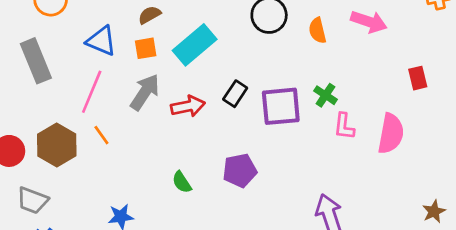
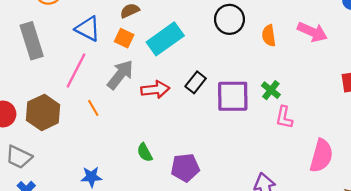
orange square: (146, 48) -> (124, 38), turned 30
pink semicircle: (391, 134) -> (321, 156), moved
orange line: (101, 135) -> (93, 108), moved
purple pentagon: (240, 170) -> (185, 168), moved

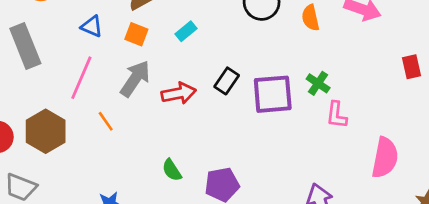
blue triangle: (88, 29) -> (92, 26), size x0.7
cyan rectangle: (165, 39) -> (186, 31), size x0.5

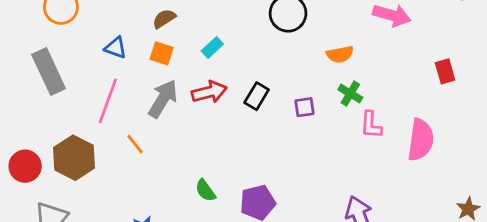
orange semicircle: (310, 18) -> (340, 54), moved, turned -85
red arrow: (179, 93) -> (209, 92), moved
purple square: (273, 94) -> (305, 107), size x0.5
pink semicircle: (385, 158) -> (421, 140), moved

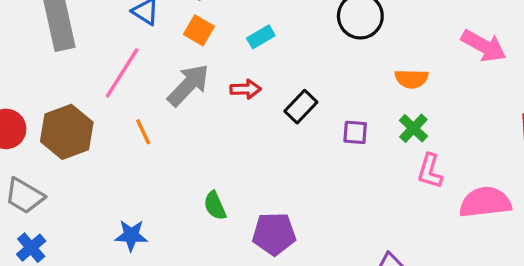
red arrow: (209, 92) -> (245, 89), size x0.7
pink semicircle: (421, 140) -> (485, 202), turned -117

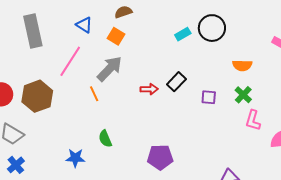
cyan rectangle: (261, 37) -> (183, 34), moved
red arrow: (245, 89) -> (149, 89), moved
orange line: (143, 132) -> (94, 94), moved
green semicircle: (215, 206) -> (105, 139), moved

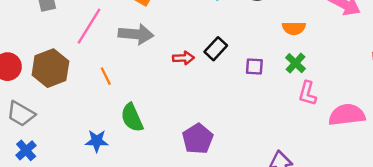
gray arrow: (110, 69) -> (136, 34), turned 52
orange line: (94, 94) -> (106, 76), moved
green semicircle: (105, 139) -> (132, 118), size x1.4
purple pentagon: (160, 157) -> (198, 139), turned -30

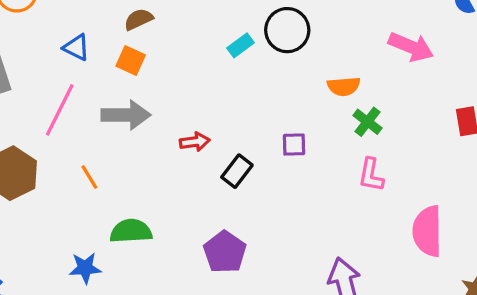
black rectangle: (216, 49) -> (237, 171), moved
green cross: (296, 63) -> (368, 122), moved
pink semicircle: (347, 115) -> (427, 231), moved, turned -78
green semicircle: (132, 118) -> (131, 231), turned 116

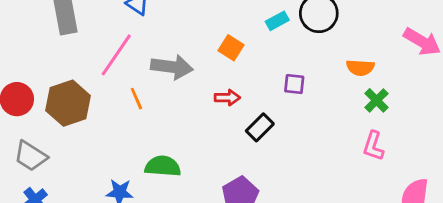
orange square: (131, 61) -> (231, 48), moved
purple square: (294, 145) -> (294, 84), moved
orange line: (89, 177) -> (136, 99), moved

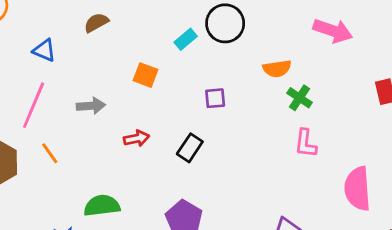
gray arrow: (172, 67) -> (91, 106), size x0.7
red arrow: (227, 98) -> (136, 138), moved
orange line: (136, 99) -> (50, 153), moved

